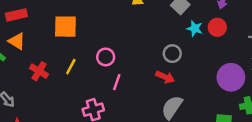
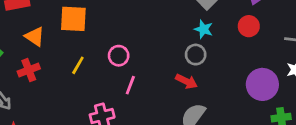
cyan star: (195, 28) -> (204, 29), moved
orange triangle: (17, 41) -> (35, 37), moved
red cross: (39, 71) -> (29, 70), moved, turned 36

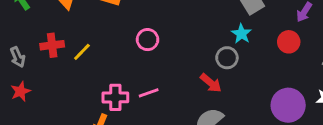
yellow line: (78, 65) -> (82, 52), moved
red cross: (29, 70) -> (52, 45), moved
pink line: (130, 85) -> (149, 93), moved, turned 36

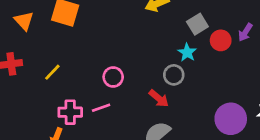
pink circle: (148, 40) -> (113, 77), moved
red circle: (289, 42) -> (221, 40), moved
yellow line: (82, 52) -> (52, 72), moved

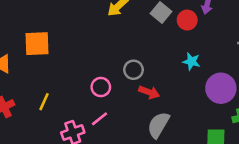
cyan star: (187, 53) -> (191, 61), moved
gray circle: (174, 75) -> (134, 70), moved

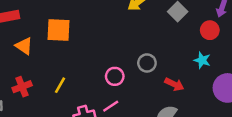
red circle: (187, 20) -> (210, 30), moved
red arrow: (149, 92) -> (174, 84), moved

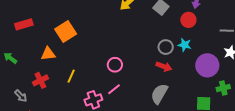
orange square: (59, 30) -> (66, 31), turned -30
orange triangle: (24, 46) -> (48, 54), moved, turned -35
gray circle: (147, 63) -> (166, 47), moved

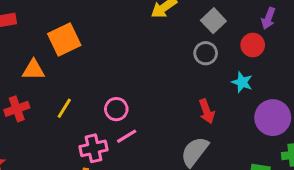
gray circle: (166, 47) -> (206, 53), moved
pink circle: (115, 65) -> (116, 109), moved
red arrow: (164, 67) -> (207, 111), turned 42

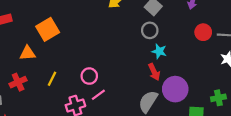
red circle: (253, 45) -> (203, 32), moved
cyan star: (242, 82) -> (159, 51), moved
purple circle: (273, 118) -> (175, 89), moved

